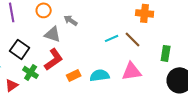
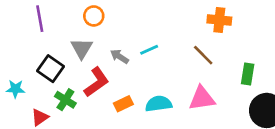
orange circle: (44, 10) -> (94, 16), moved
gray arrow: (71, 20) -> (119, 56), moved
gray triangle: (53, 34) -> (82, 48), moved, turned 42
cyan line: (112, 38) -> (149, 50), moved

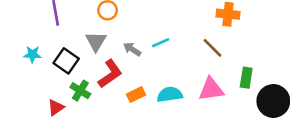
green rectangle: (248, 74) -> (246, 78), moved
cyan star: (15, 89) -> (32, 54), moved

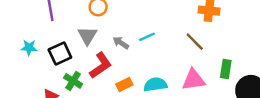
black square: (66, 61) -> (60, 53), turned 30

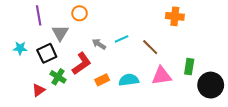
gray triangle: (87, 36) -> (60, 33), moved
brown line: (195, 42) -> (150, 47), moved

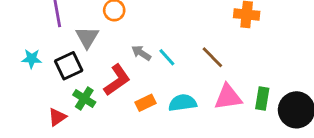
cyan line: (122, 39) -> (167, 57), moved, turned 72
green rectangle: (189, 67) -> (262, 99), moved

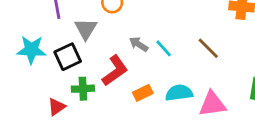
cyan star: (32, 59) -> (31, 50), size x1.5
pink triangle: (228, 97) -> (212, 104), moved
green cross: (84, 99) -> (83, 89), turned -35

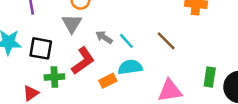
gray triangle: (86, 29) -> (72, 24), moved
black square: (68, 57) -> (41, 48), turned 35
cyan semicircle: (179, 93) -> (130, 67), moved

